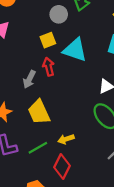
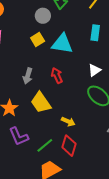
red arrow: (49, 67) -> (57, 76), moved
yellow arrow: (66, 139) -> (68, 122), turned -128
green line: (38, 148) -> (45, 145), moved

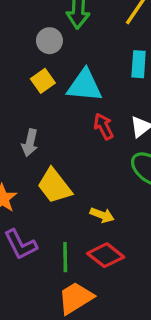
red arrow: (57, 76) -> (104, 126), moved
green line: (45, 145) -> (65, 257), turned -48
red diamond: (69, 146) -> (106, 255), turned -65

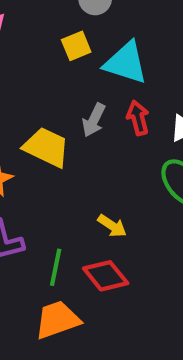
gray arrow: (30, 143) -> (94, 120), moved
yellow trapezoid: (54, 186) -> (46, 147), moved, turned 141

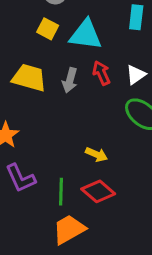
yellow square: (76, 46) -> (48, 29), turned -30
yellow trapezoid: (46, 147) -> (29, 78), moved

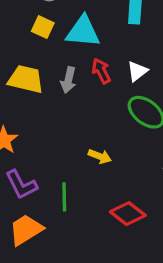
red diamond: (98, 191) -> (128, 214), moved
orange trapezoid: (69, 229) -> (26, 230), moved

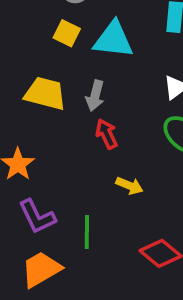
red arrow: (101, 71) -> (107, 134), moved

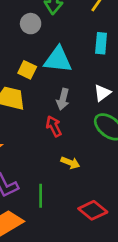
yellow square: (67, 33) -> (27, 70), moved
gray arrow: (95, 96) -> (63, 99), moved

